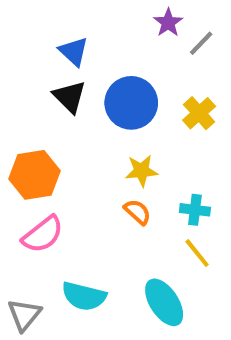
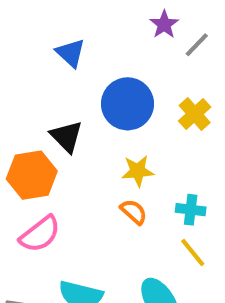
black triangle: (69, 97) -> (66, 136), moved

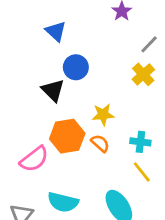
gray line: (197, 45) -> (149, 44), moved
blue circle: (128, 104) -> (76, 67), moved, size x0.7
orange hexagon: (32, 175) -> (67, 136), moved

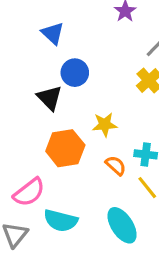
orange semicircle: (100, 143) -> (116, 165), moved
pink semicircle: (34, 159) -> (29, 192), moved

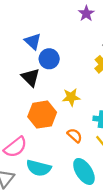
blue triangle: (53, 33) -> (33, 41), moved
orange semicircle: (116, 165) -> (75, 135), moved

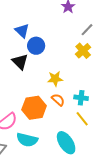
orange hexagon: (42, 115) -> (34, 108), moved
orange semicircle: (75, 135) -> (58, 100), moved

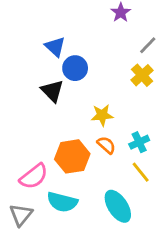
cyan cross: (81, 98) -> (139, 142), turned -32

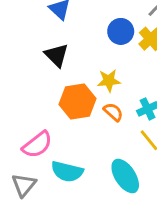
blue circle: (75, 68) -> (121, 31), moved
orange hexagon: (72, 156) -> (78, 101), moved

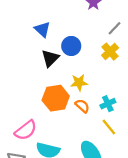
blue circle: (121, 31) -> (71, 46), moved
black triangle: (57, 55) -> (50, 58), moved, turned 30

